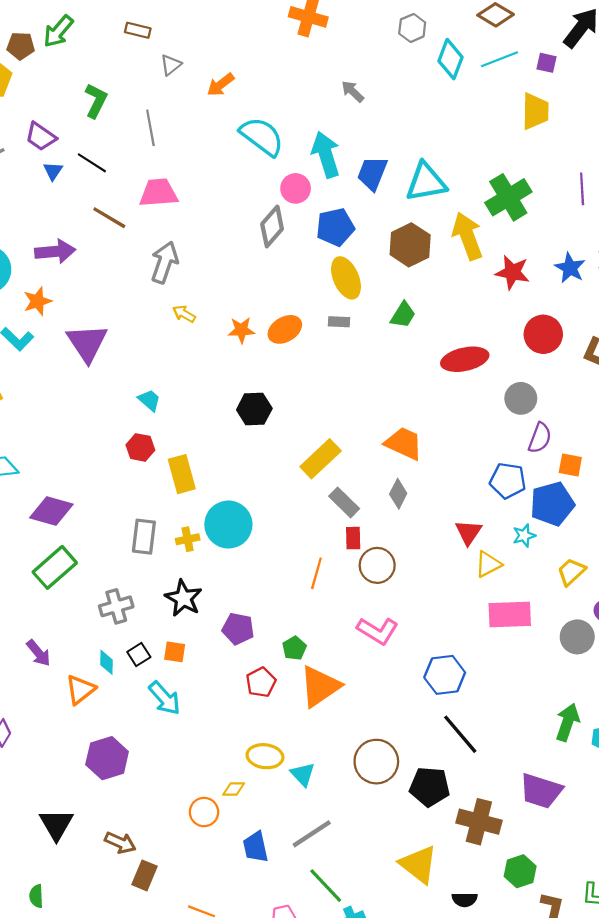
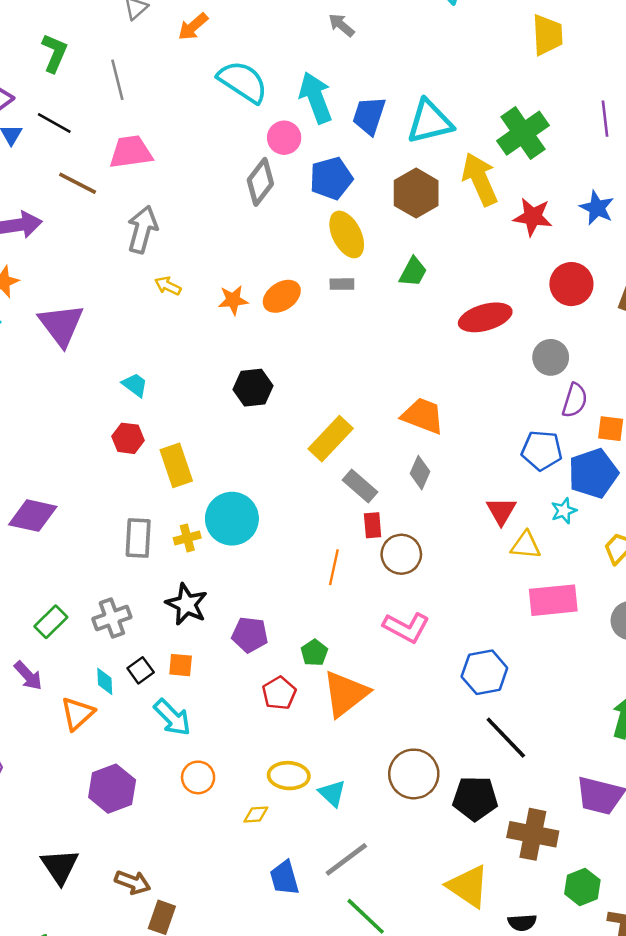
yellow triangle: (488, 564) -> (526, 545), turned 36
green rectangle: (55, 567) -> (51, 622), moved, size x0.7
orange circle: (204, 812) -> (198, 777), moved

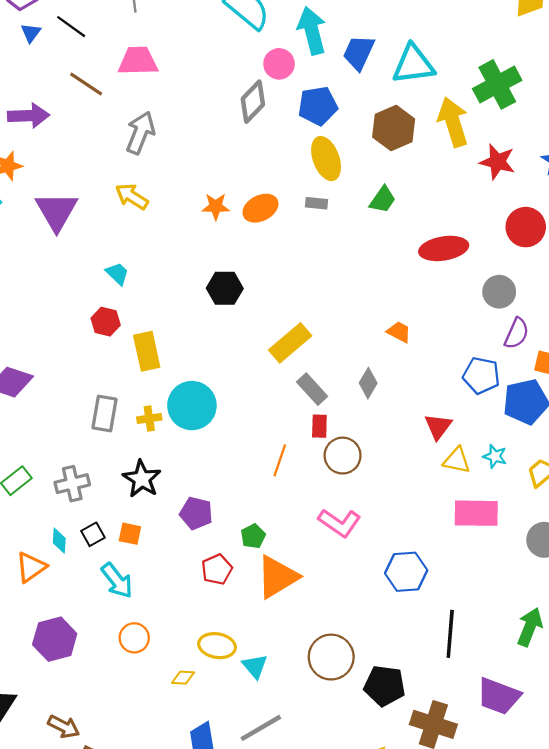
yellow arrow: (168, 286) -> (132, 196), moved, size x1.4
orange trapezoid: (423, 416) -> (399, 332), moved, size x0.6
cyan star: (564, 511) -> (495, 456), moved, turned 30
black line: (506, 738) -> (450, 634), moved, turned 42

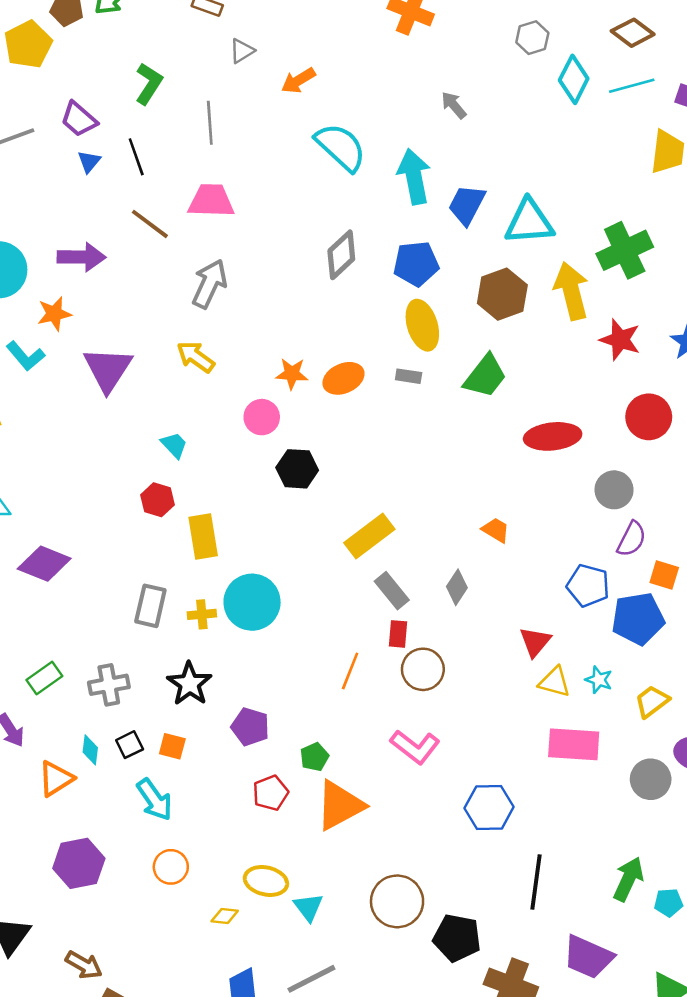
black line: (71, 27) -> (136, 157), turned 32
pink circle: (279, 64) -> (262, 417), moved
green trapezoid: (383, 200) -> (485, 376), size x1.4

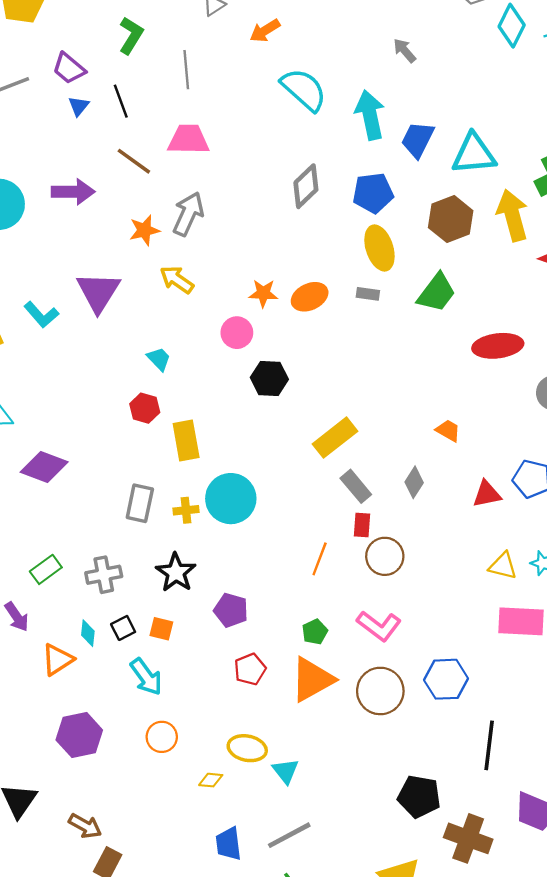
orange star: (54, 314) -> (144, 230), moved
cyan L-shape: (26, 356) -> (41, 315), moved
red triangle: (535, 642) -> (487, 494), moved, turned 40
green pentagon: (314, 757) -> (315, 632), moved
brown circle: (397, 901) -> (380, 691), moved

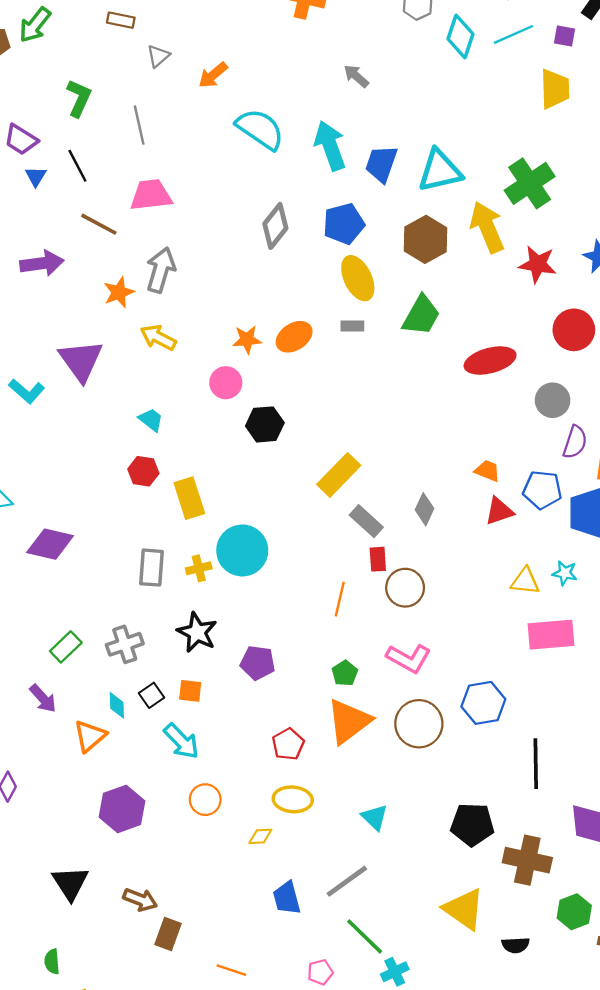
orange trapezoid: (448, 431) -> (488, 471), moved
red pentagon: (250, 669) -> (288, 744), moved
cyan triangle: (286, 771) -> (375, 817), moved

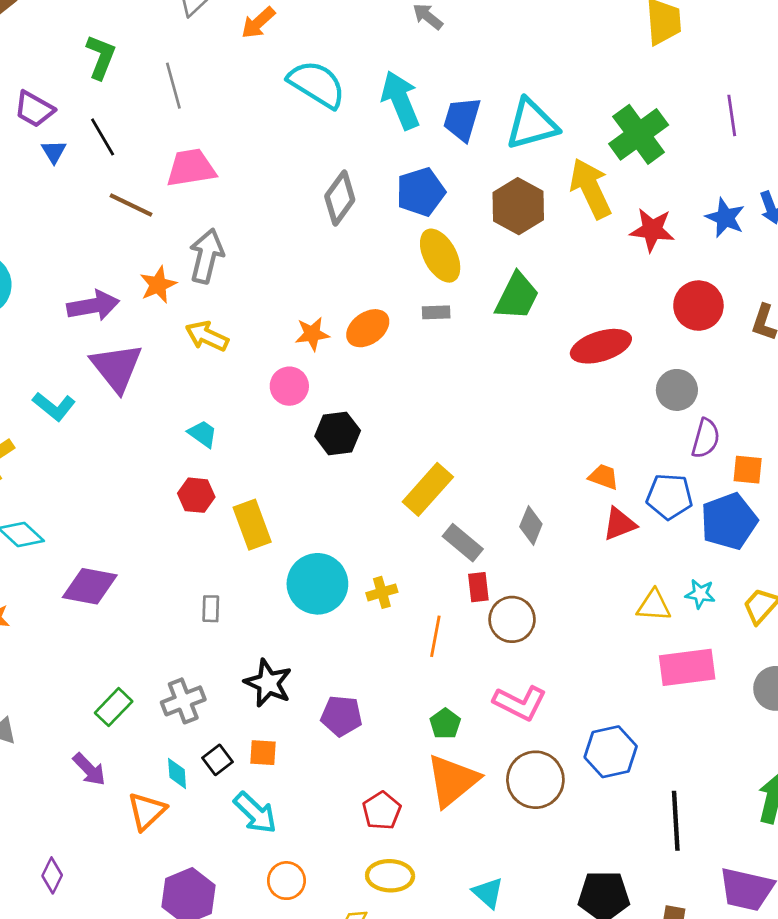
purple arrow: (42, 263) -> (93, 306), moved
gray rectangle: (151, 568) -> (211, 609), size x0.6
yellow cross: (199, 568) -> (382, 592), moved

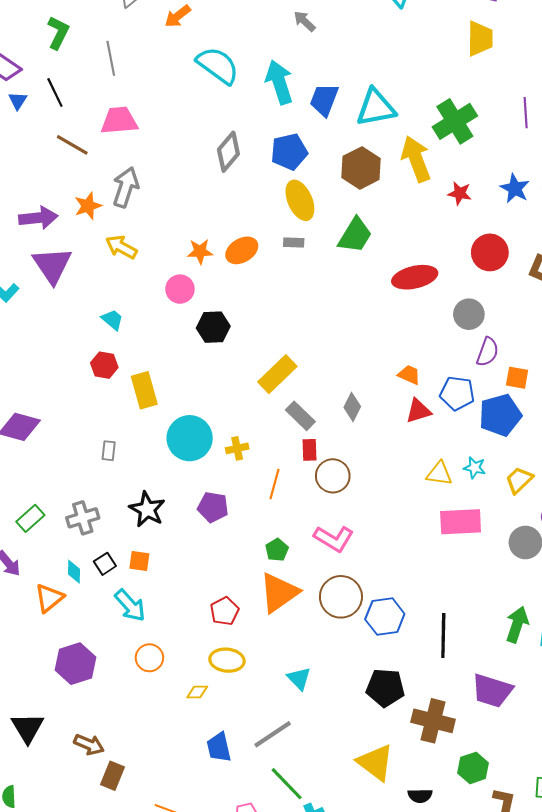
red star: (652, 230) -> (460, 193), size x0.7
purple pentagon: (341, 716) -> (213, 507), moved
blue hexagon: (611, 752) -> (385, 617), moved

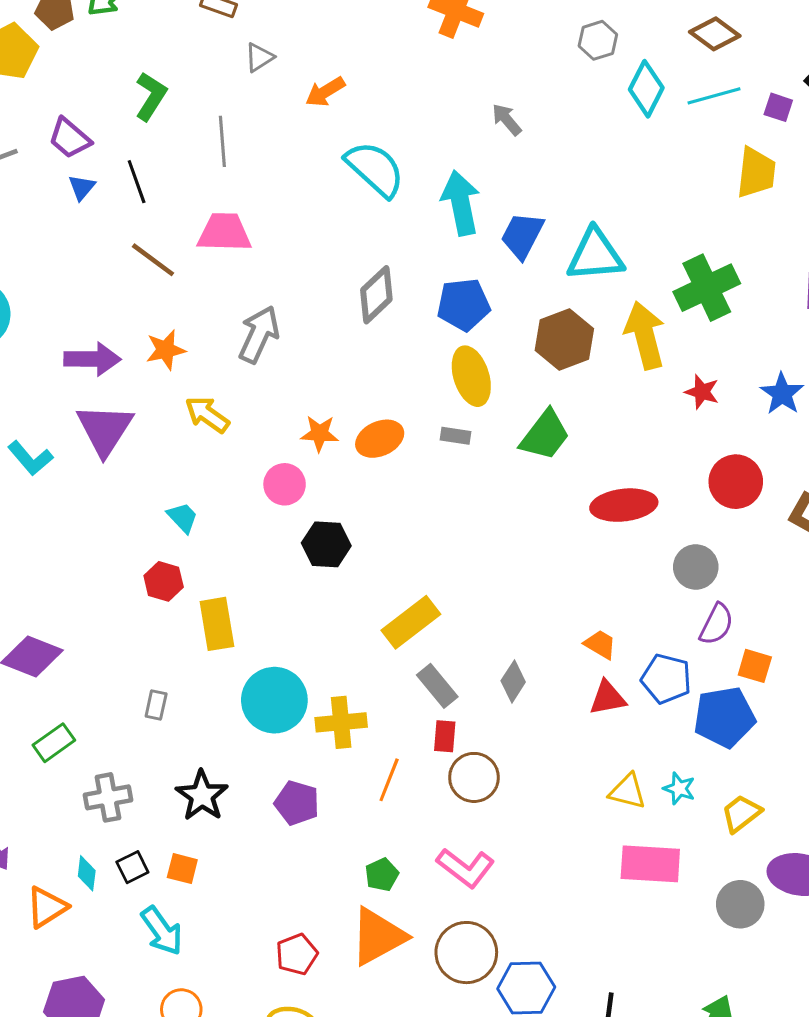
gray arrow: (126, 187) -> (259, 334), moved
yellow cross: (237, 448) -> (341, 722), size x1.5
green rectangle: (30, 518) -> (54, 743), moved

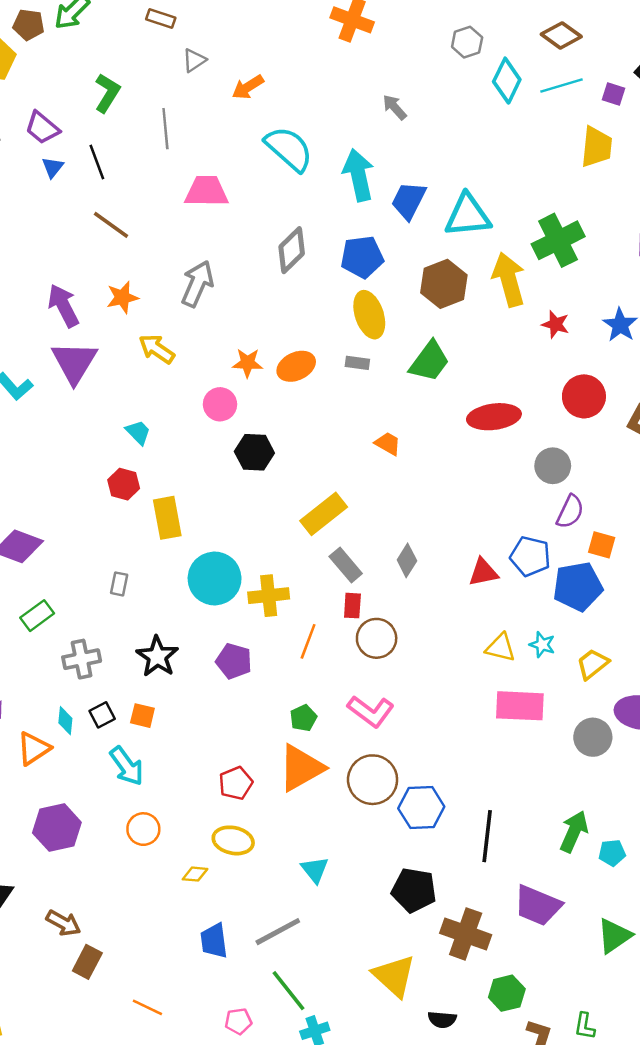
pink trapezoid: (224, 232) -> (206, 191), moved
purple arrow: (92, 359) -> (63, 306), turned -117
orange trapezoid: (600, 644) -> (388, 444), moved

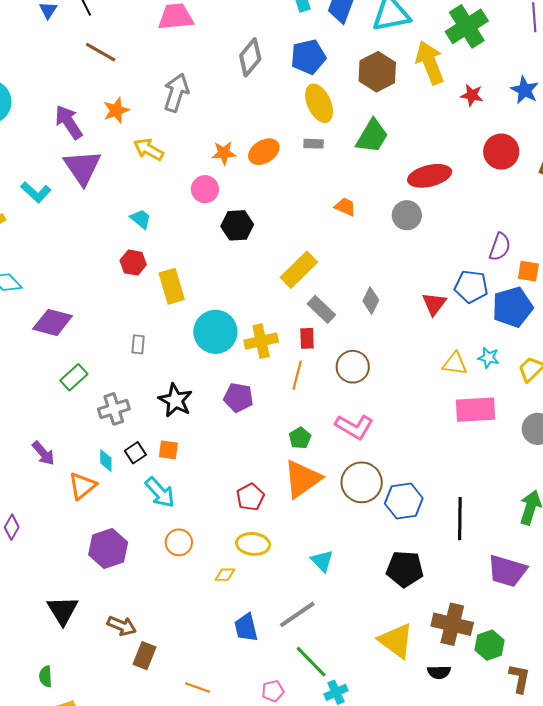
gray circle: (553, 466) -> (407, 215), moved
red triangle: (483, 572) -> (434, 304), turned -36
red rectangle: (352, 606) -> (307, 338), moved
brown cross: (466, 934) -> (452, 624), moved

